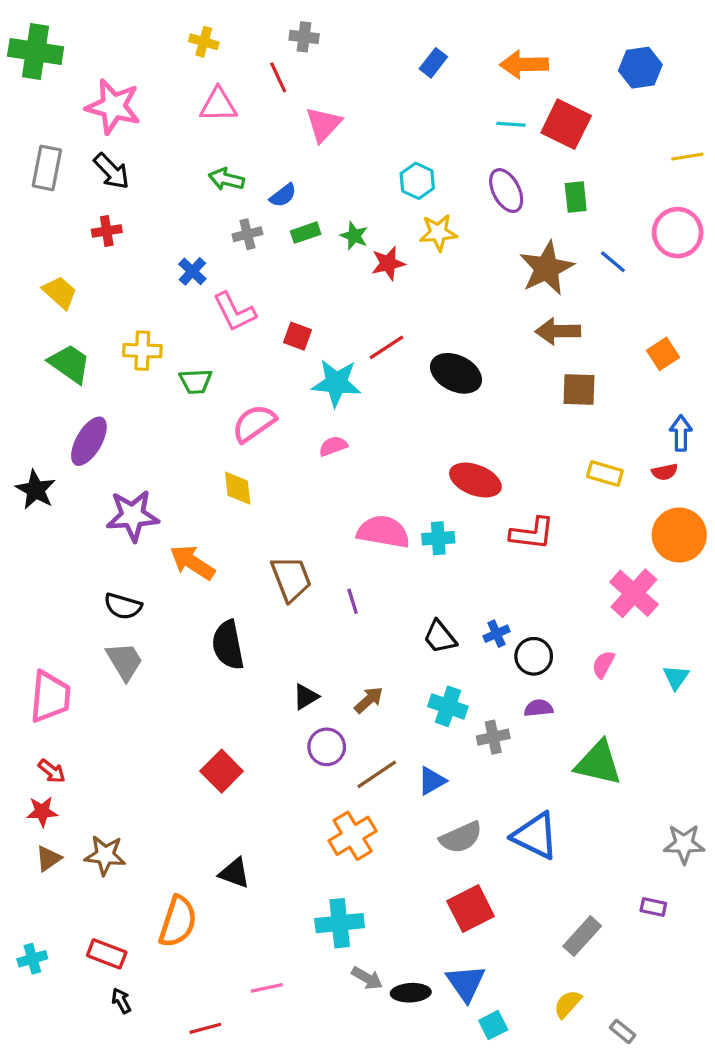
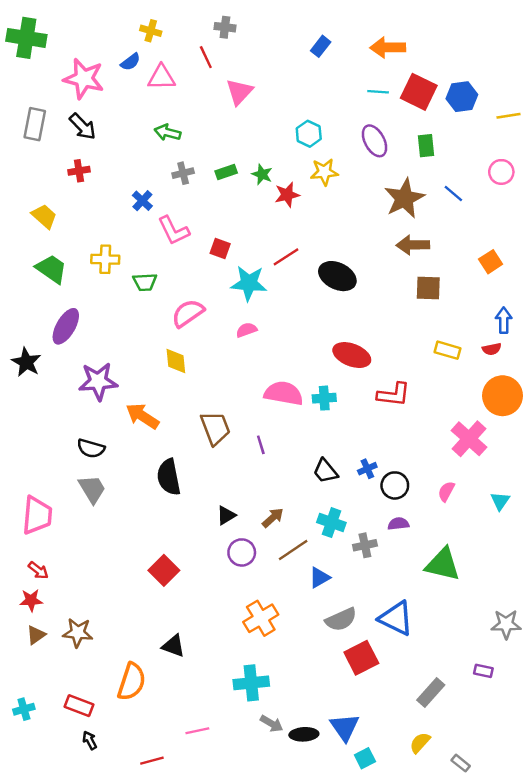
blue hexagon: (640, 68) -> (462, 97), moved
blue semicircle: (283, 195) -> (130, 62), moved
pink circle: (678, 233) -> (501, 172), size x0.7
brown line: (377, 774) -> (293, 550), moved
red square: (471, 909) -> (361, 658), moved

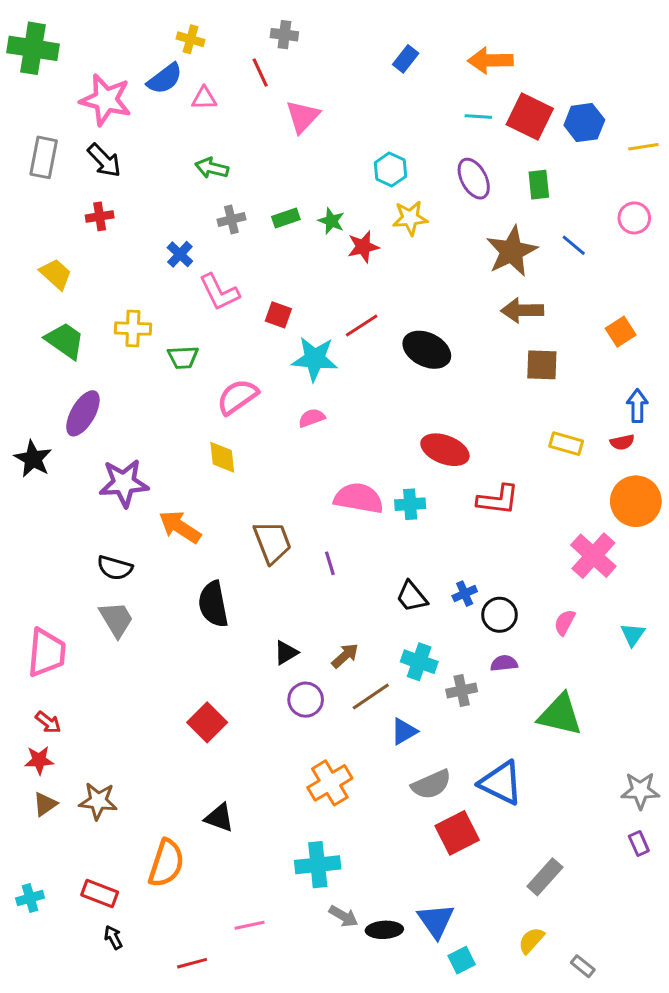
blue semicircle: (130, 62) -> (165, 79), size x1.4
pink triangle: (162, 77) -> (204, 98), size x0.7
purple rectangle: (483, 671) -> (639, 843), moved, turned 54

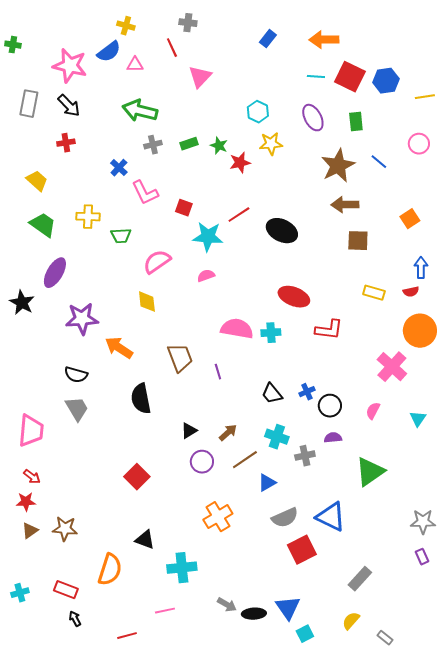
green cross: (33, 48) -> (13, 45), moved, size x0.5
green arrow: (212, 168) -> (140, 111), size x1.6
green triangle: (560, 715) -> (370, 472), turned -48
cyan cross: (318, 865) -> (182, 568), moved

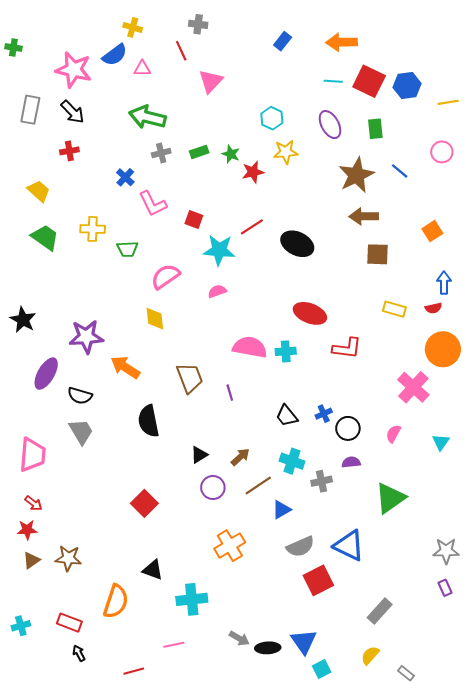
purple ellipse: (55, 273) -> (46, 374), moved

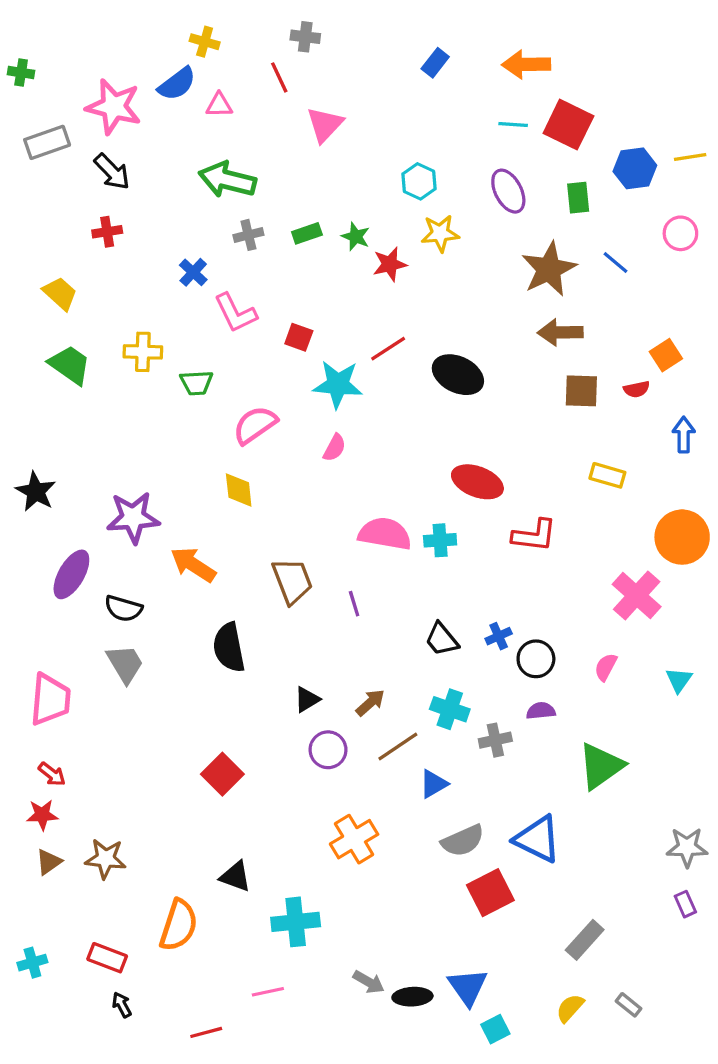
blue hexagon: (407, 85) -> (635, 168), moved
gray rectangle: (30, 110) -> (47, 142), moved, turned 60
pink semicircle: (217, 291) -> (335, 448), turned 138
red semicircle: (433, 308) -> (637, 389), moved
gray rectangle: (406, 673) -> (628, 1005), moved

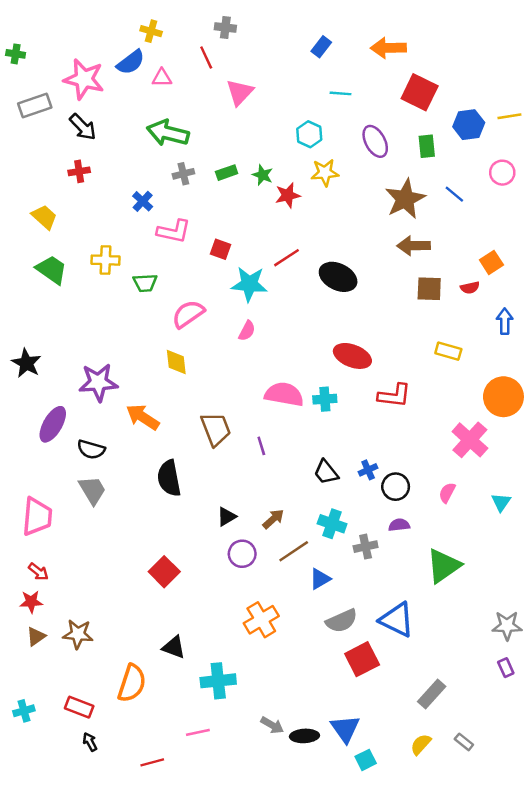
cyan line: (513, 125) -> (340, 93), moved
pink L-shape: (235, 313) -> (174, 231), turned -52

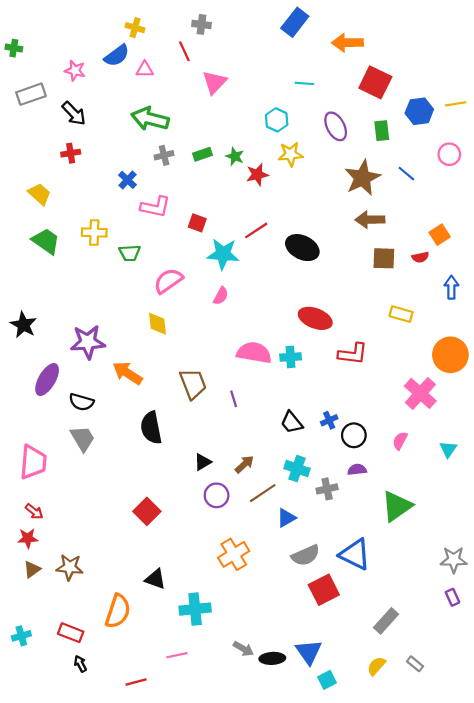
blue rectangle: (321, 47) -> (295, 22), moved, size x1.5
pink star: (84, 79) -> (75, 71), size x0.6

